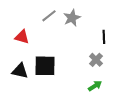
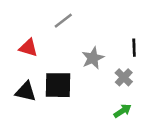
gray star: (72, 18) -> (93, 58), moved

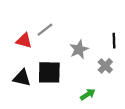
gray line: (63, 21) -> (45, 30), moved
green arrow: (122, 111) -> (88, 94), moved

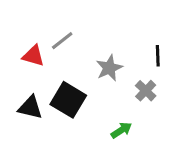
black square: (49, 72) -> (68, 100), turned 30

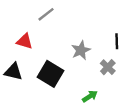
gray line: (62, 41) -> (46, 14), moved
black triangle: (30, 107) -> (13, 72), moved

